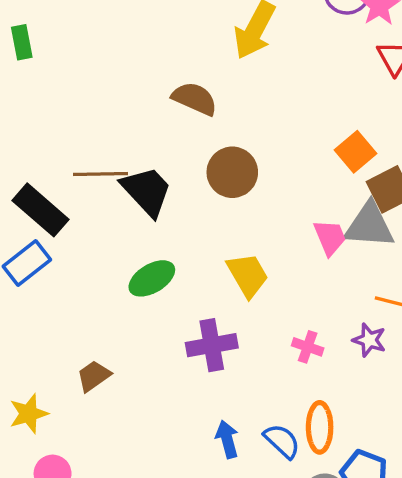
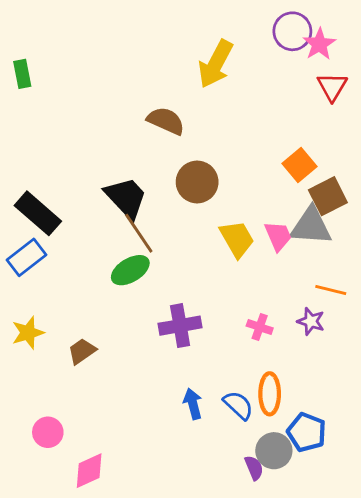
brown line: (100, 174) -> (139, 233), moved, turned 57
yellow trapezoid: (248, 275) -> (237, 239), moved
yellow star: (29, 414) -> (28, 333), moved

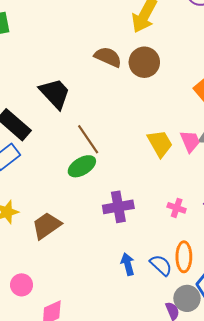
brown circle: (197, 182) -> (144, 62), moved
black trapezoid: (126, 198) -> (55, 93), moved
brown trapezoid: (82, 351) -> (47, 226), size x1.4

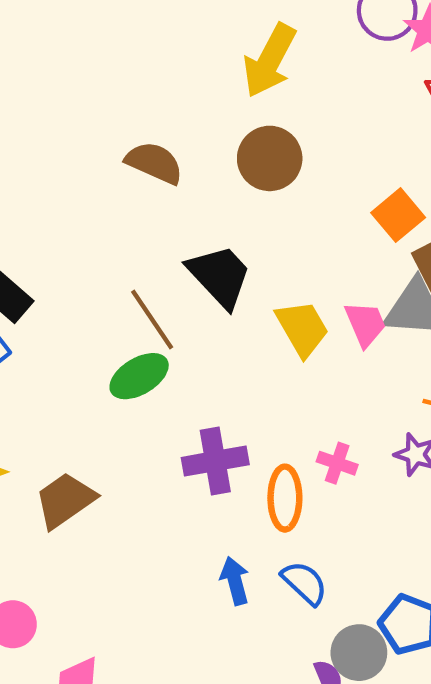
brown semicircle: (108, 57) -> (154, 163), moved
black trapezoid: (55, 93) -> (220, 276), moved
orange ellipse: (184, 257) -> (285, 498), moved

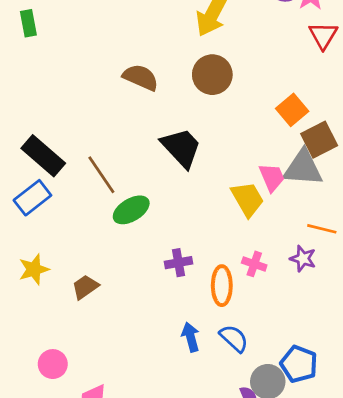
brown line: (152, 320) -> (101, 175), moved
yellow trapezoid: (302, 328) -> (247, 199), moved
purple cross: (215, 461) -> (179, 263), size x0.7
brown trapezoid: (65, 500) -> (85, 287), size x0.7

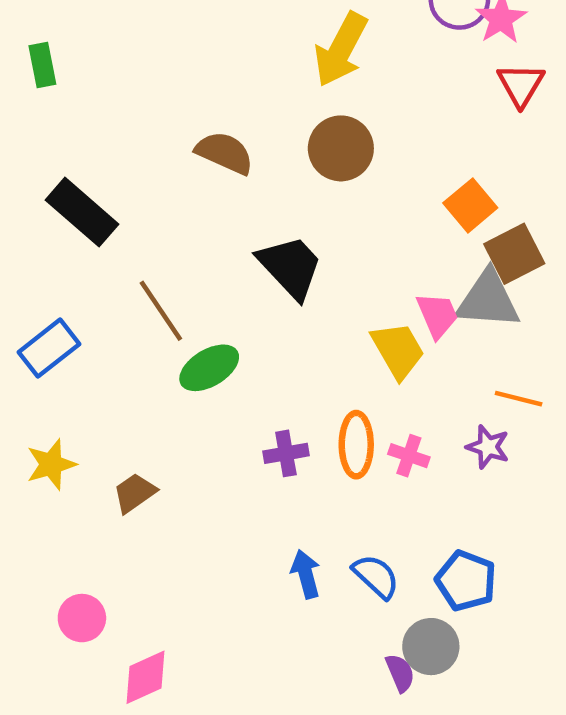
black rectangle: (43, 156) -> (82, 212), moved
orange ellipse: (222, 286) -> (356, 445), moved
blue pentagon: (299, 364) -> (466, 581), moved

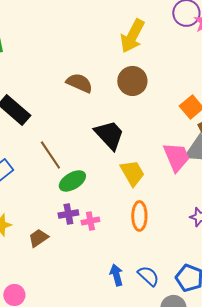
pink trapezoid: (437, 315) -> (176, 157), size x1.4
yellow trapezoid: (398, 350) -> (132, 173), moved
purple cross: (286, 453) -> (68, 214), moved
pink cross: (409, 456) -> (90, 221), moved, turned -30

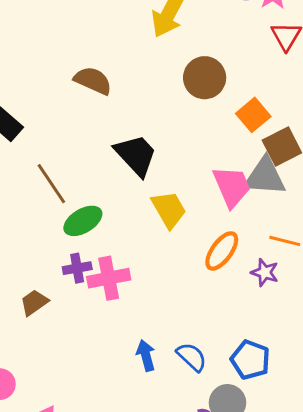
brown circle: (132, 81) -> (205, 78), moved
orange ellipse: (139, 216) -> (222, 251), moved, turned 36
pink cross: (90, 221) -> (109, 278), size x1.6

